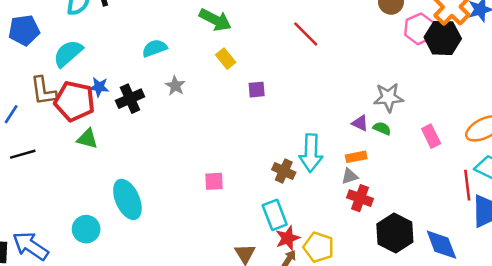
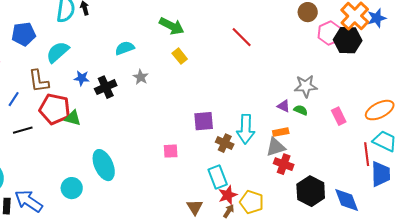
purple square: (257, 90) -> (204, 121), moved, size x1.5
red pentagon: (74, 101) -> (55, 109), moved
gray triangle: (350, 176) -> (276, 147), size x1.5

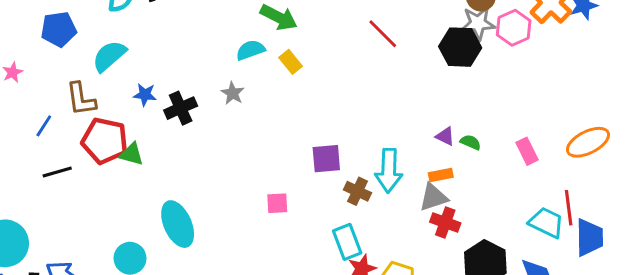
black hexagon: (348, 40) -> (460, 47), moved
cyan semicircle: (125, 48) -> (250, 50), moved
gray star: (306, 86) -> (478, 23), moved
cyan trapezoid: (385, 141) -> (546, 223), moved

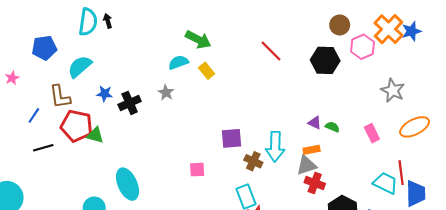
gray star: (478, 23) -> (393, 90), moved, turned 30

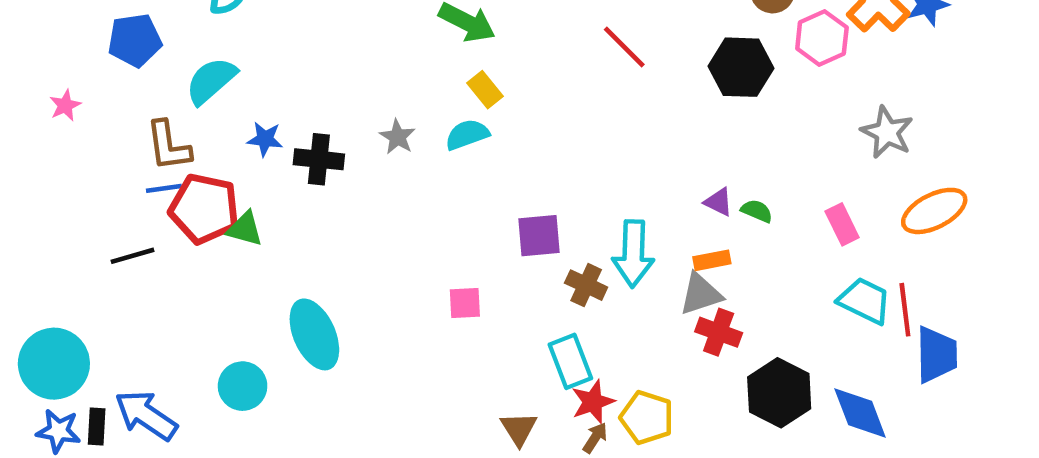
cyan semicircle: (178, 62) -> (467, 135), moved
black cross: (130, 103) -> (319, 159), turned 30
blue line: (34, 115) -> (164, 188), moved, turned 49
cyan trapezoid: (385, 183) -> (865, 301), moved

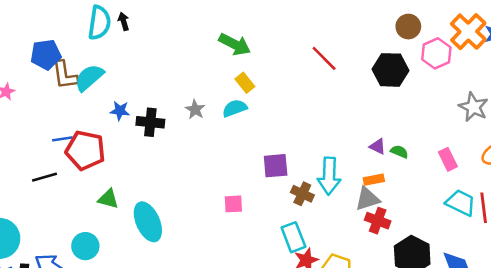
brown L-shape: (168, 146) -> (65, 75), moved
green triangle: (245, 229) -> (108, 199), moved
cyan circle: (243, 386) -> (85, 246), moved

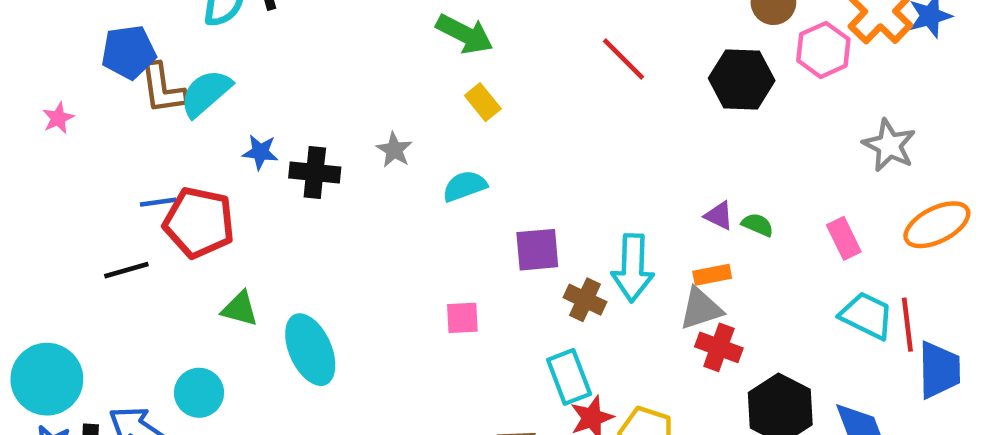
cyan semicircle: (235, 108) -> (465, 186), moved

